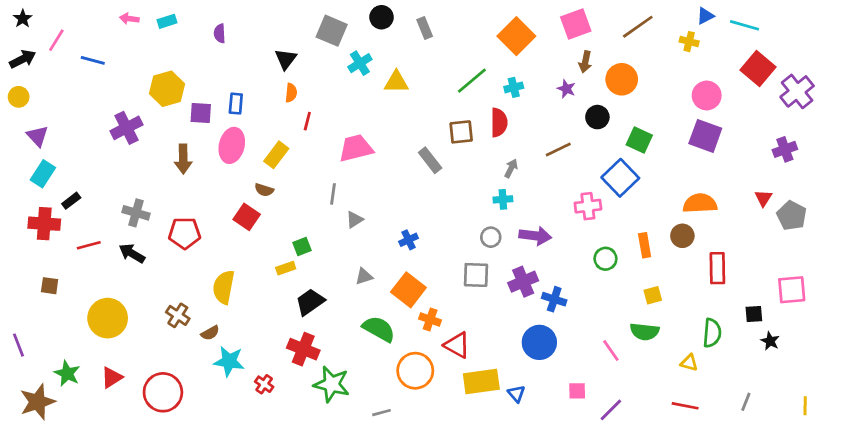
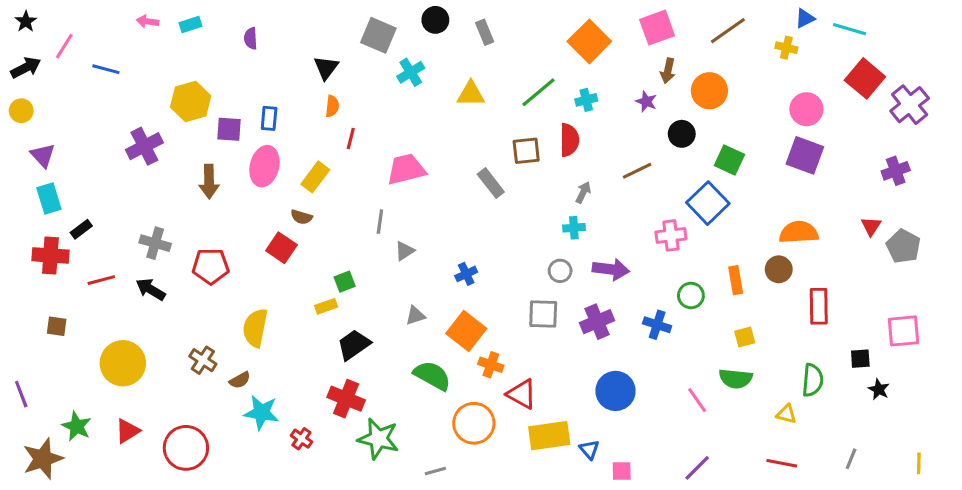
yellow triangle: (396, 82) -> (471, 94), moved
cyan rectangle: (43, 174) -> (49, 198), turned -50
blue cross: (554, 299) -> (657, 325), moved
pink square: (577, 391) -> (622, 471), moved

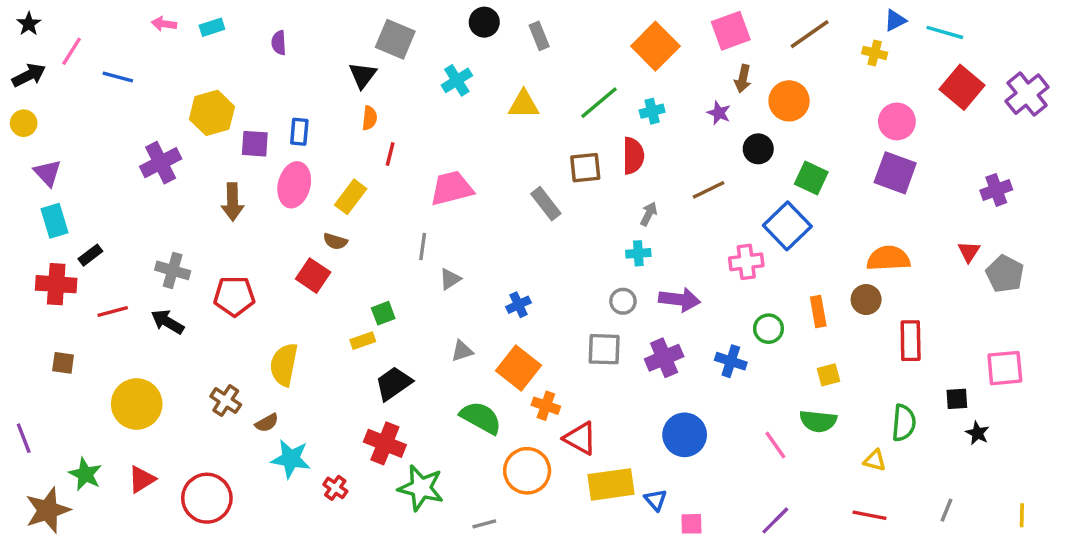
gray square: (378, 35) -> (395, 39), moved
purple cross: (910, 105) -> (1027, 94), moved

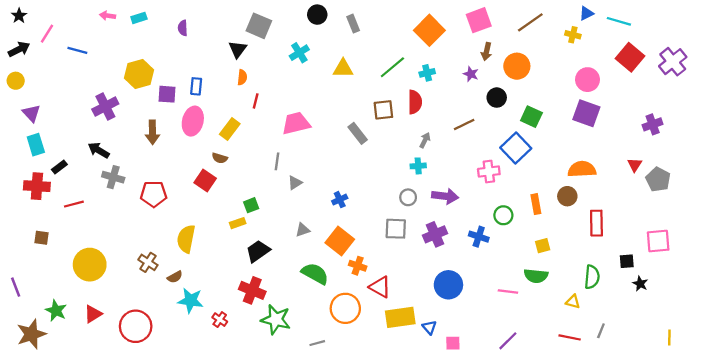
black arrow: (167, 322) -> (99, 150), moved
pink line: (775, 445) -> (508, 292), turned -48
gray line: (947, 510) -> (601, 331), moved

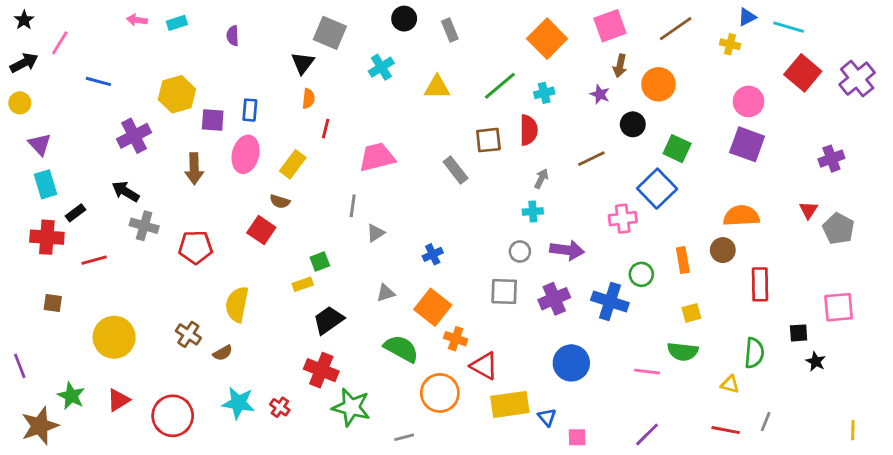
blue line: (77, 50) -> (98, 81), moved
blue cross: (479, 237) -> (610, 302), size x1.4
cyan star: (191, 300) -> (238, 403), moved

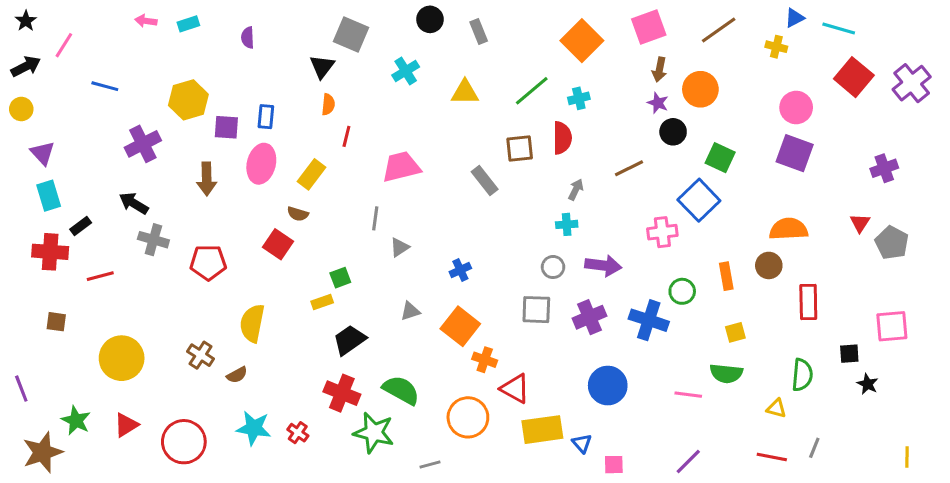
purple star: (600, 94) -> (658, 103), moved
green semicircle: (401, 349) -> (401, 390), moved

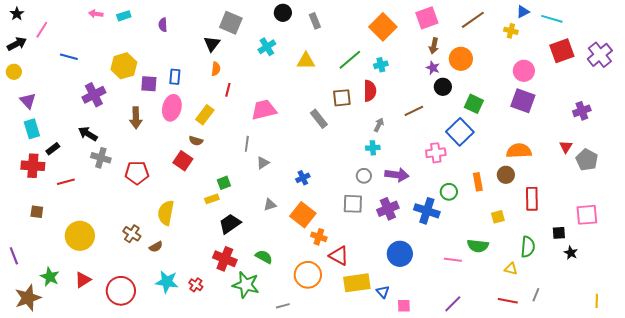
red square: (854, 77) -> (562, 51), turned 30
yellow square: (735, 332) -> (498, 217), moved
green semicircle: (401, 390) -> (264, 257), size x0.7

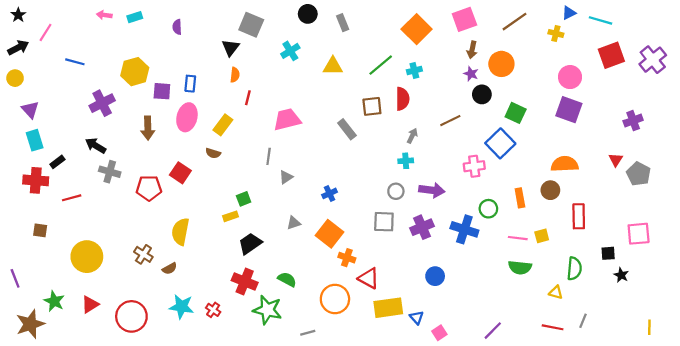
red square: (183, 161) -> (180, 173), moved
blue circle: (400, 254) -> (435, 276), size x0.7
pink line: (453, 260) -> (518, 238), moved
pink square: (404, 306) -> (439, 333), turned -32

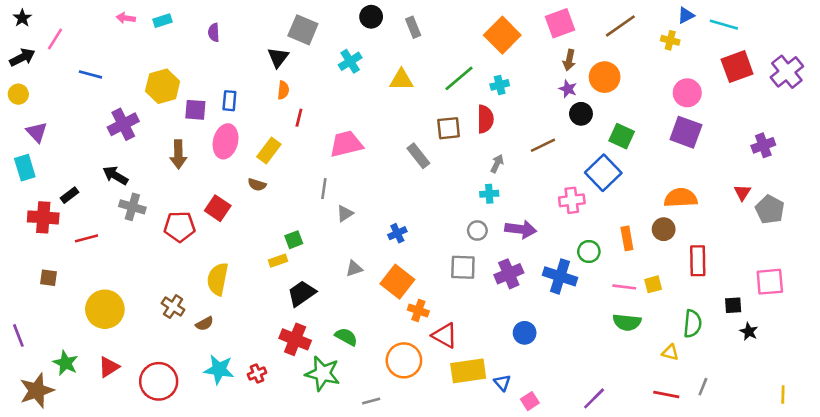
cyan rectangle: (35, 140) -> (25, 168), moved
red cross: (213, 310) -> (257, 373), turned 32

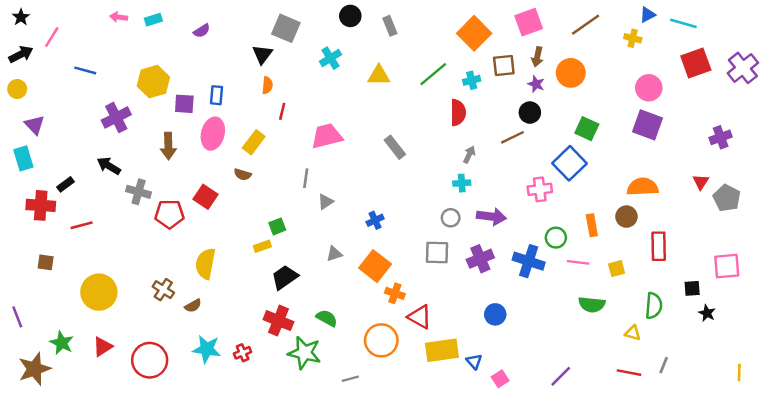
purple semicircle: (214, 32) -> (202, 31), turned -119
black circle: (581, 114) -> (530, 113), moved
brown square: (449, 128) -> (504, 65), moved
gray cross: (132, 207) -> (139, 192), moved
pink line: (624, 287) -> (578, 262), moved

